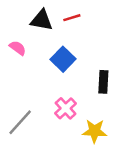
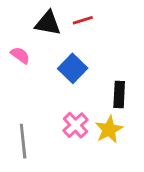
gray line: (20, 122) -> (23, 141), turned -48
yellow star: (95, 131) -> (109, 129), moved, turned -30

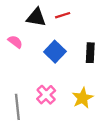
black rectangle: (119, 95) -> (90, 53), moved
pink cross: (75, 125) -> (46, 95), moved

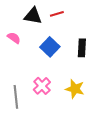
yellow star: (83, 98) -> (75, 89), turned -30

